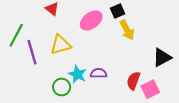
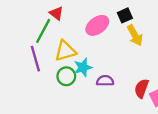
green line: (16, 35) -> (43, 31), moved
cyan star: (77, 74) -> (83, 67), moved, turned 30
green circle: (62, 87) -> (66, 76), moved

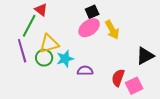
black square: (125, 15) -> (92, 12), moved
pink ellipse: (97, 25) -> (89, 28), moved
green circle: (66, 76) -> (44, 58), moved

